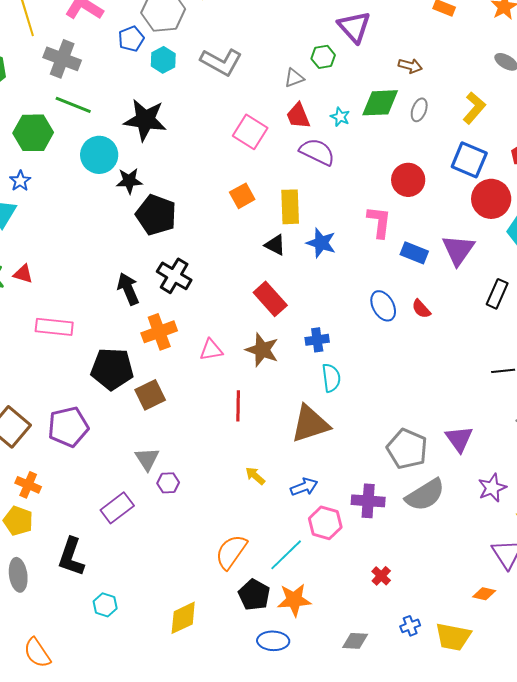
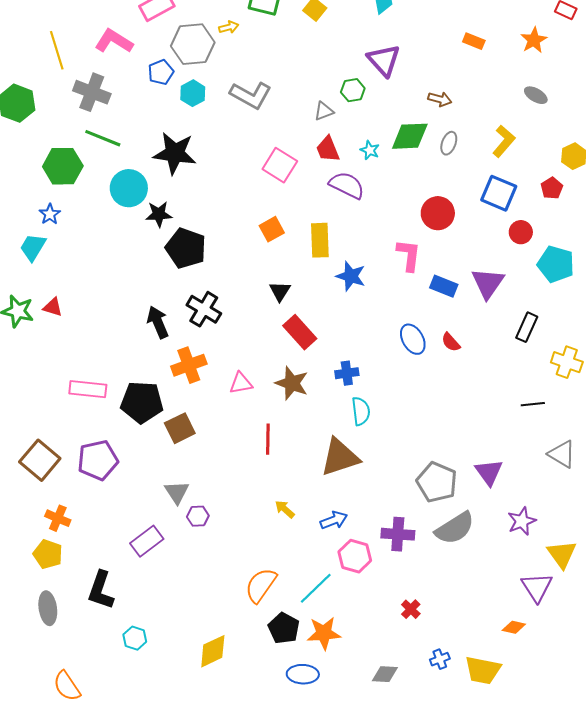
red circle: (491, 199) -> (521, 232), size x0.6
black triangle: (275, 245) -> (280, 291), moved, turned 35
pink rectangle: (54, 327) -> (88, 389), moved

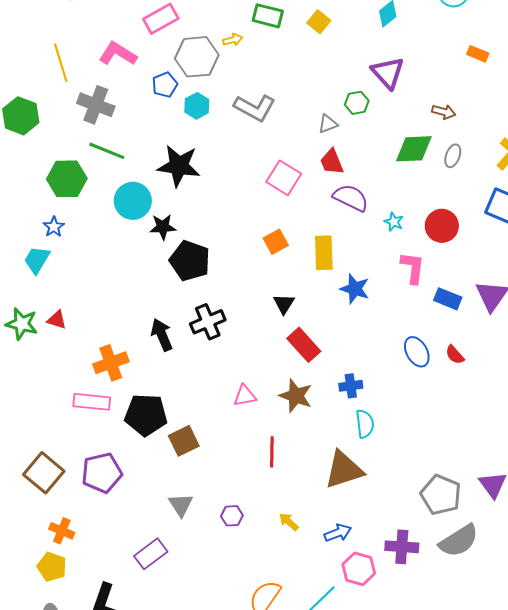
cyan star: (370, 150) -> (394, 222), moved
black cross: (204, 309) -> (208, 322), turned 36
orange cross: (189, 365) -> (111, 363), moved
purple hexagon: (198, 516) -> (232, 516), moved

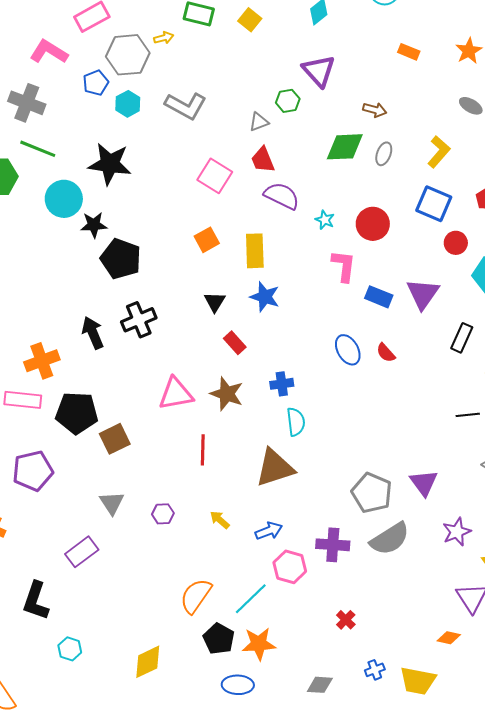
blue star: (355, 289) -> (265, 297), moved
red rectangle: (304, 345) -> (235, 343), size x0.7
pink triangle: (245, 396) -> (176, 394), size x1.5

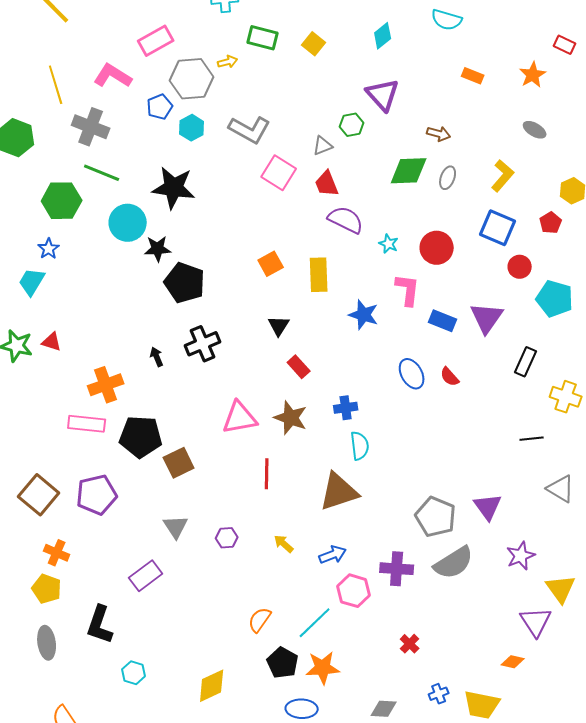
pink square: (215, 176) -> (279, 173), moved
blue star: (265, 297) -> (364, 315), moved
black arrow: (93, 333) -> (157, 357), size x0.6
orange semicircle: (196, 596) -> (260, 620), size x0.7

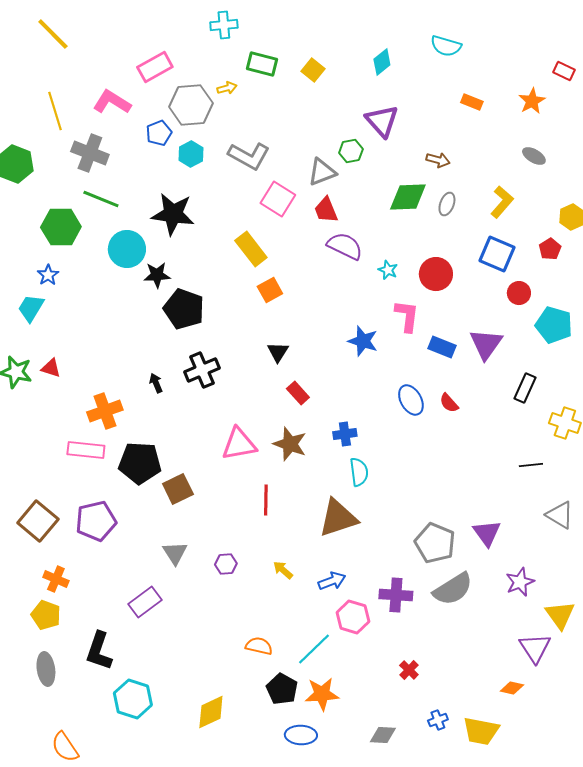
gray triangle: (323, 146) -> (322, 172), size x1.4
yellow rectangle: (319, 275) -> (251, 249), moved, turned -36
orange semicircle: (260, 620) -> (259, 646), turned 68
cyan hexagon: (134, 673) -> (133, 699), size x1.6

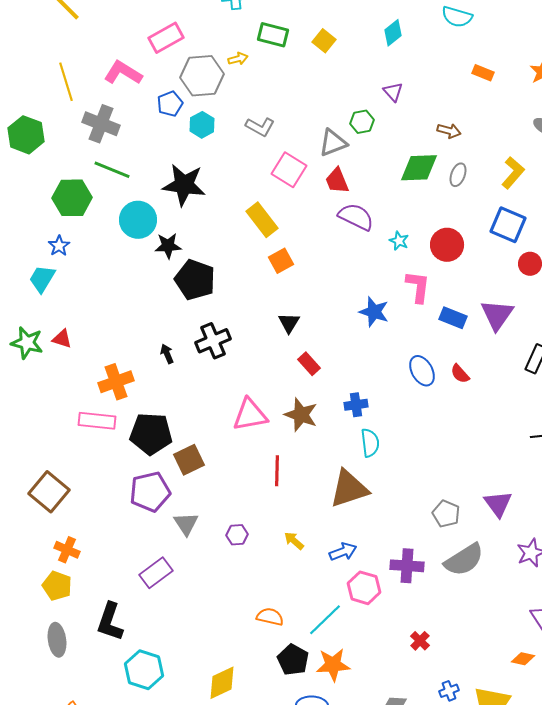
purple triangle: (382, 121) -> (393, 92), size x0.6
gray L-shape: (249, 156) -> (260, 127), size x0.7
purple pentagon: (96, 521) -> (150, 492), moved
gray pentagon: (435, 543) -> (446, 514), size x0.7

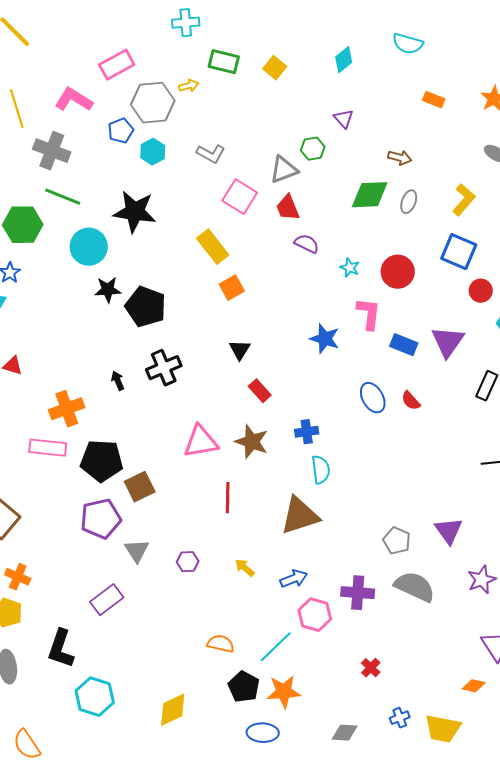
purple semicircle: (356, 217) -> (307, 244), size x0.7
black star: (168, 246) -> (108, 290), moved
gray semicircle: (464, 560) -> (415, 587), turned -123

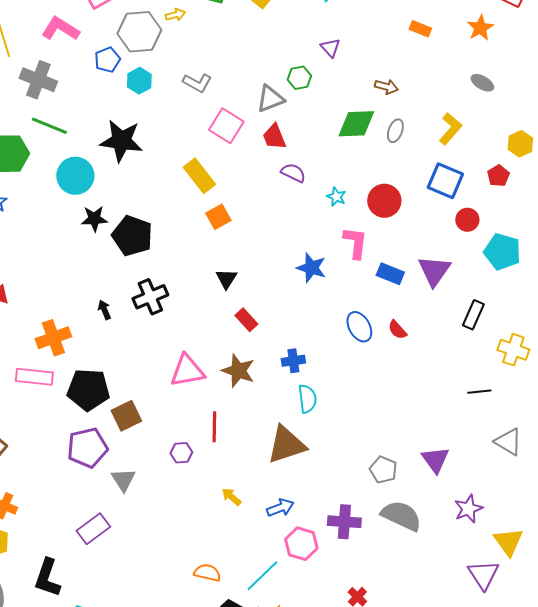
purple hexagon: (188, 562) -> (181, 453), moved

